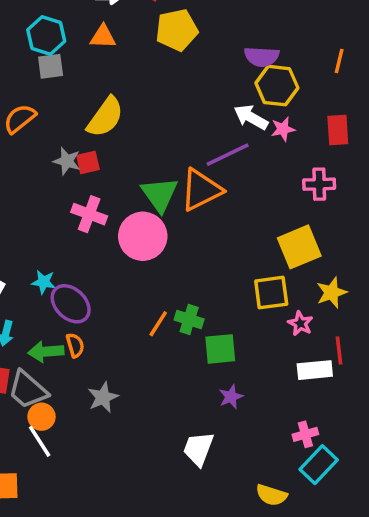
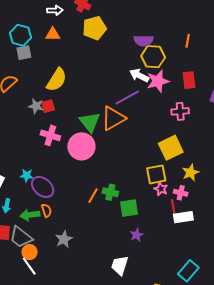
pink star: (283, 129) -> (158, 81), size x1.6
pink star: (300, 323) -> (161, 189), moved
red line: (339, 351) -> (173, 207), moved
pink cross: (305, 434) -> (181, 193), moved, turned 32

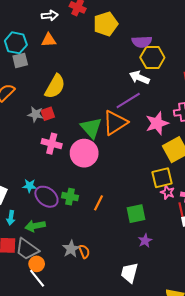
yellow pentagon: (94, 28) -> (106, 24), moved
pink star: (158, 81) -> (157, 123), moved
green cross: (110, 192) -> (70, 197), moved
orange semicircle: (46, 210) -> (84, 251), moved

